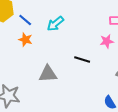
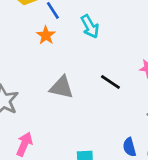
cyan arrow: (55, 24) -> (90, 26), turned -96

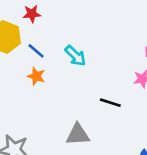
gray triangle: (62, 87) -> (78, 135), moved

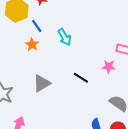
gray triangle: (78, 135) -> (42, 83), moved, turned -42

